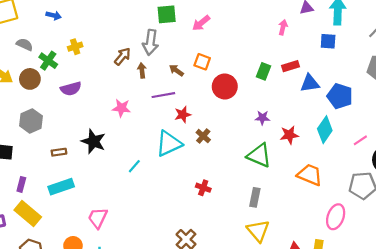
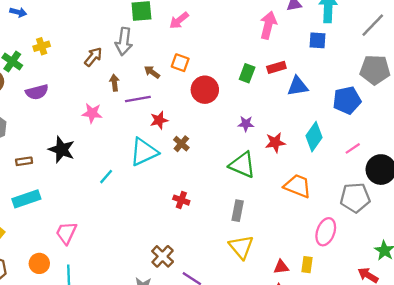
pink arrow: (283, 27) -> (268, 25), size x1.6
brown arrow: (142, 70) -> (114, 83), moved
blue pentagon: (340, 96) -> (347, 100), moved, turned -30

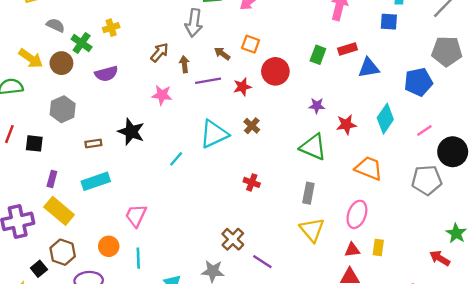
brown arrow: (93, 57) -> (160, 52), moved
red star: (159, 120) -> (242, 87), moved
pink ellipse: (326, 232) -> (357, 214), moved

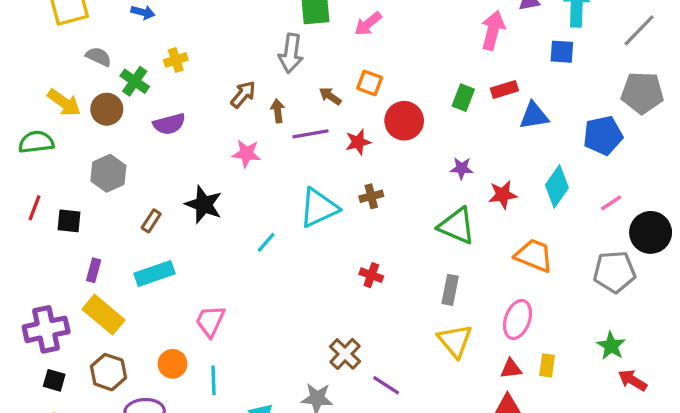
brown cross: (252, 126) -> (371, 196), turned 35
brown rectangle: (93, 143) -> (151, 221), turned -49
green star: (456, 233) -> (611, 346), moved
black square: (39, 269) -> (54, 380), moved, turned -35

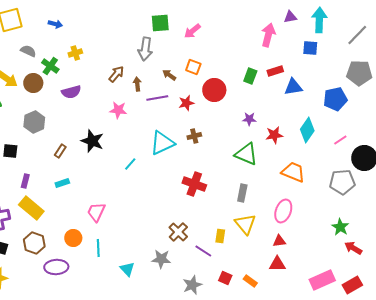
cyan rectangle: (154, 273) -> (62, 183), size x0.6
red cross: (371, 275) -> (194, 184), size x1.6
yellow rectangle: (547, 365) -> (220, 236), moved

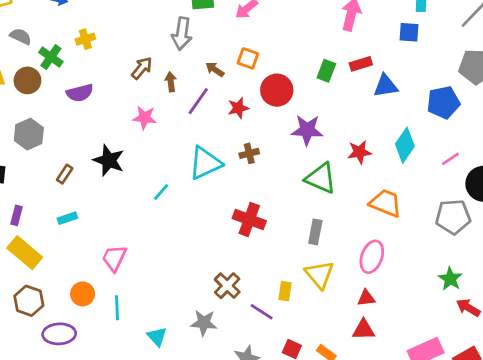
purple line: (157, 98) -> (198, 101), turned -45
purple star: (249, 119) -> (307, 130), moved, size x1.6

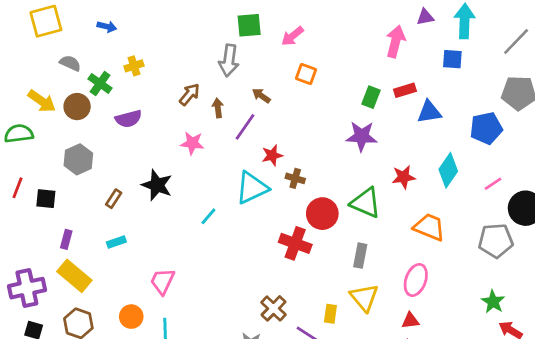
orange square: (248, 58) -> (306, 74), moved
red circle: (277, 90) -> (322, 214), moved
red star: (238, 108) -> (272, 155), moved
purple star: (307, 130) -> (362, 136), moved
brown cross: (249, 153) -> (295, 178), turned 30

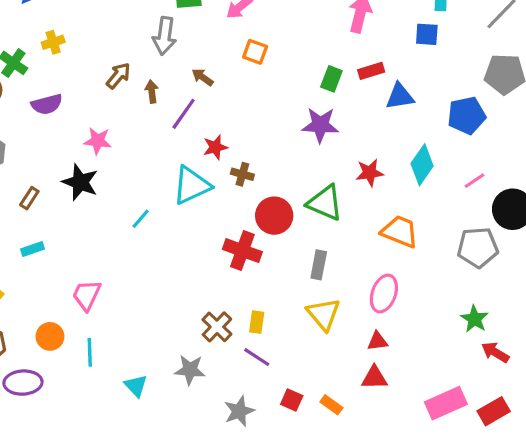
pink star: (192, 143) -> (98, 141), moved
yellow rectangle: (330, 314) -> (257, 322), moved

